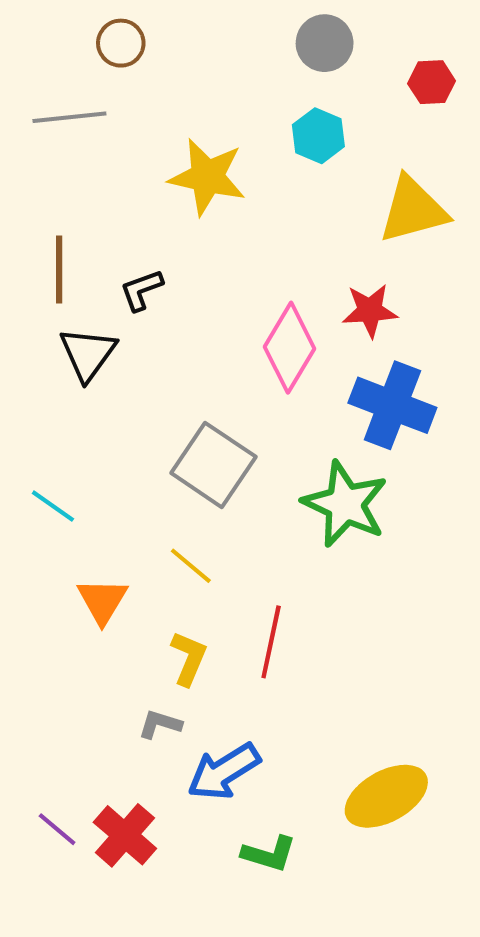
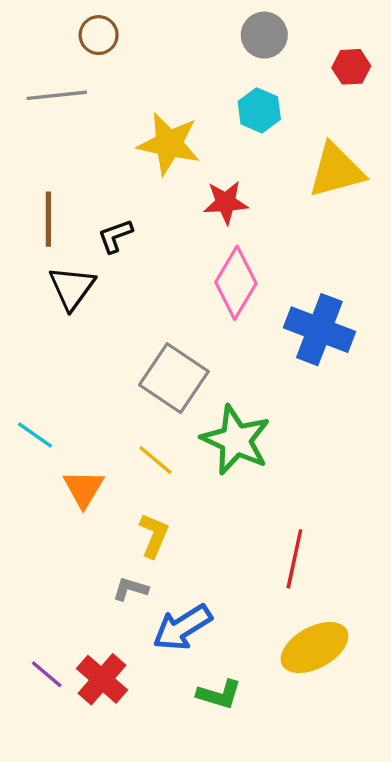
red star: (370, 311) -> (226, 202), moved
green star: (345, 504) -> (236, 440), moved
cyan line: (53, 506) -> (35, 435), moved
red line: (271, 642) -> (294, 559), moved

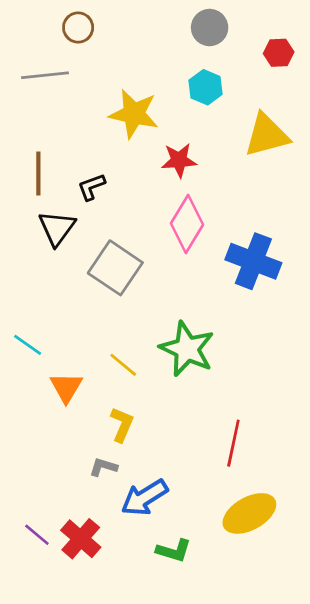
gray square: (174, 378) -> (115, 268), moved

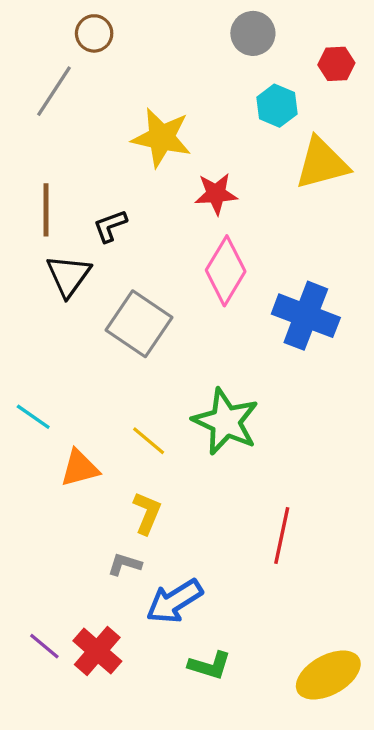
gray line: (45, 75) -> (54, 91), turned -51
cyan hexagon: (206, 87) -> (277, 106), moved
orange triangle: (66, 387) -> (80, 468), turned 44
yellow ellipse: (249, 513) -> (328, 675), moved

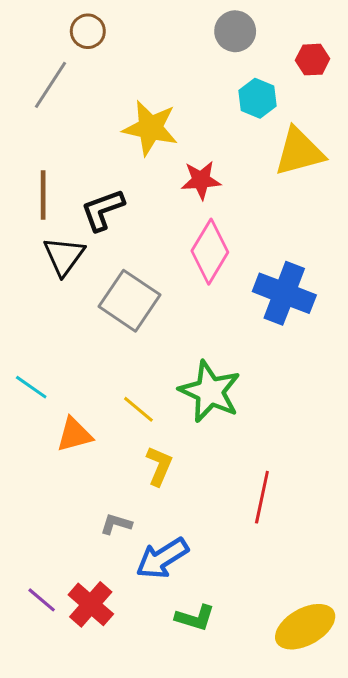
black L-shape: (110, 226) -> (103, 210), size x1.4
yellow L-shape: (147, 513) -> (159, 466), moved

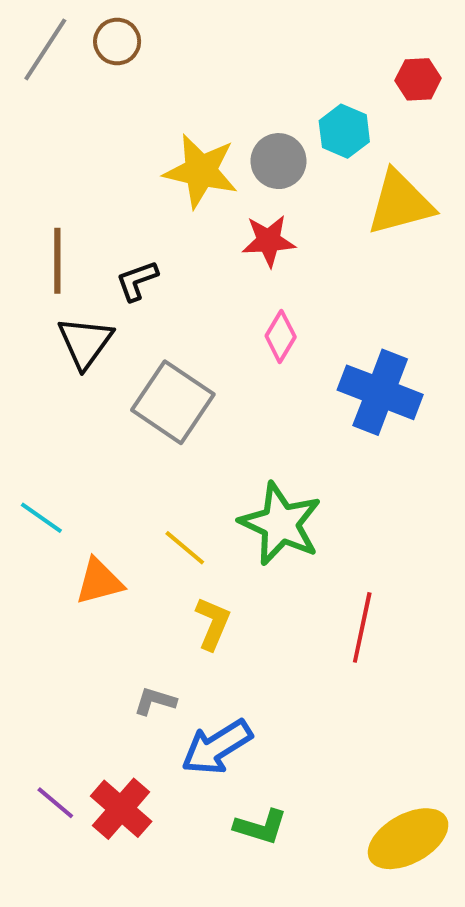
gray circle: (235, 31) -> (279, 161), moved
gray line: (51, 85) -> (45, 49), moved
black L-shape: (103, 210) -> (137, 281), size x0.7
pink diamond: (210, 252) -> (281, 336), size x0.6
red line: (262, 497) -> (362, 627), moved

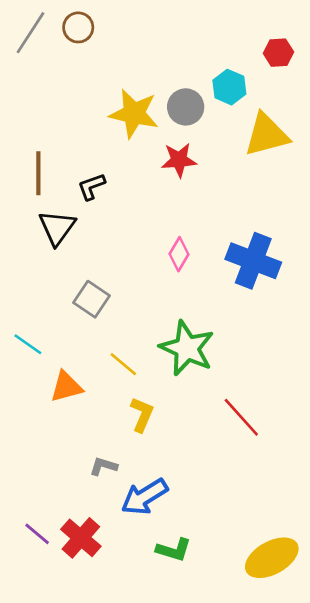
pink diamond: (281, 336) -> (179, 254), moved
gray square: (173, 402) -> (91, 299), moved, size x0.7
red line: (362, 627) -> (241, 417), turned -54

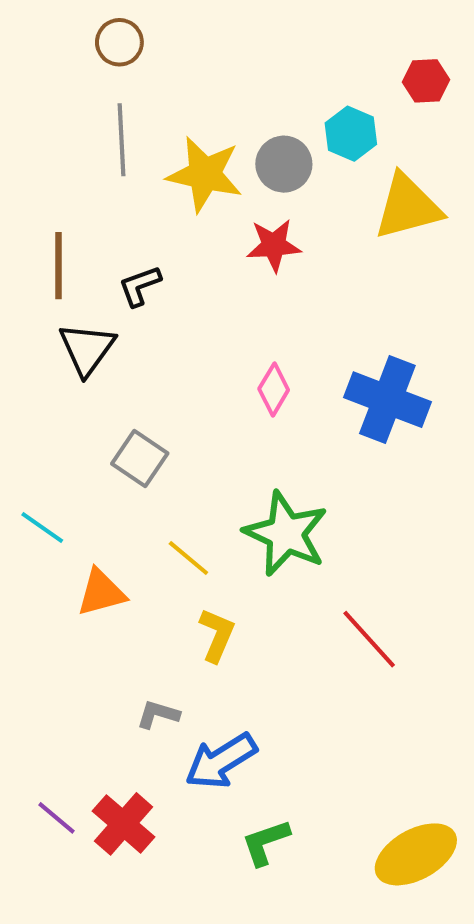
gray line: (30, 33) -> (121, 140), moved, turned -36
green L-shape: (174, 550) -> (266, 842), turned 144

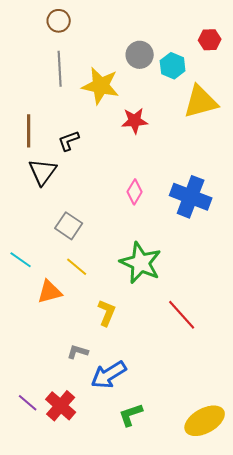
gray circle: (284, 164) -> (140, 55), moved
yellow line: (188, 558) -> (77, 267), moved

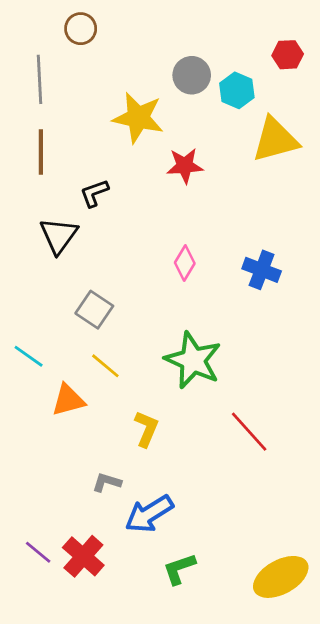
gray line: (60, 69) -> (40, 79), moved
brown line: (29, 131) -> (41, 152), moved
blue cross: (191, 197) -> (262, 270), size x0.7

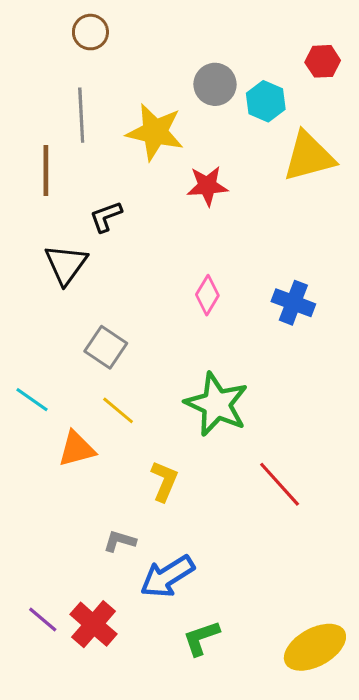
gray line: (40, 79) -> (81, 115), moved

